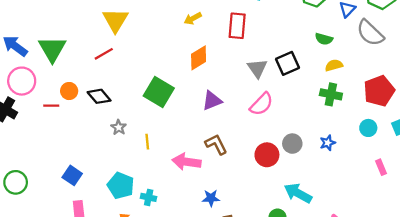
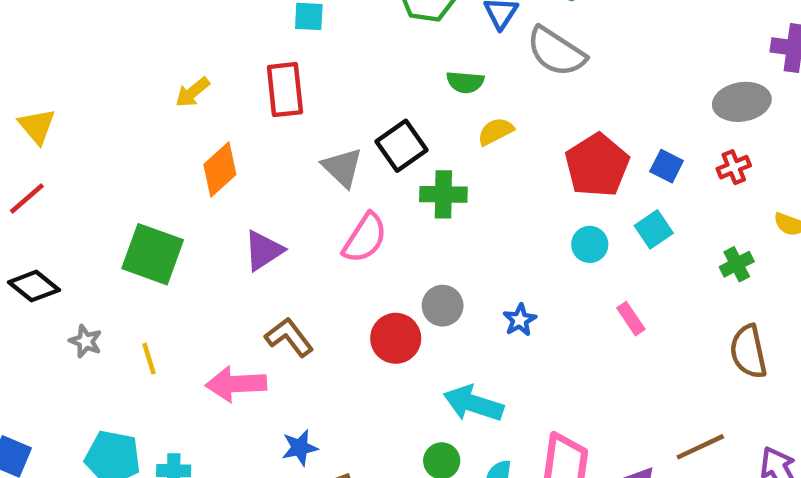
yellow triangle: (115, 20) -> (37, 126), size x0.7
green cross: (331, 94) -> (443, 194), moved
blue star: (328, 143) -> (520, 320), moved

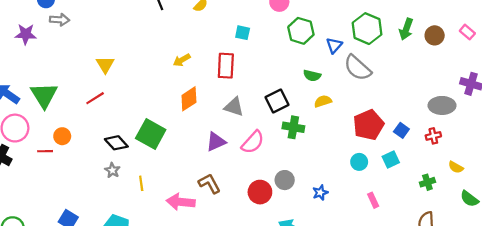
gray triangle: (342, 167) -> (234, 107), moved, turned -35
purple triangle: (264, 250) -> (216, 142), moved
black diamond: (34, 286) -> (116, 143), moved

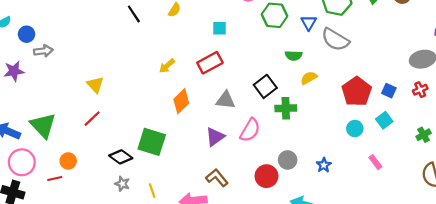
red rectangle: (226, 66) -> (210, 63), turned 70

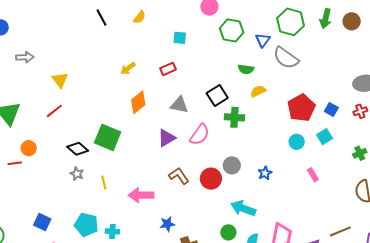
gray arrow: (43, 51) -> (25, 57), moved
red rectangle: (210, 63) -> (168, 69), size x0.7
brown L-shape: (217, 178) -> (179, 176), moved

